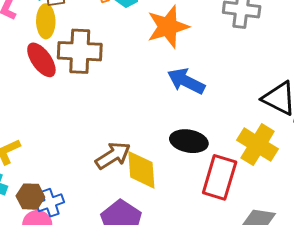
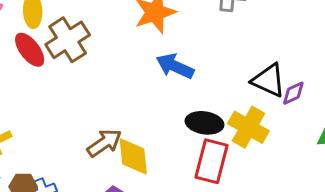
brown cross: (80, 51) -> (68, 40), turned -33
black ellipse: (189, 141) -> (204, 123), moved

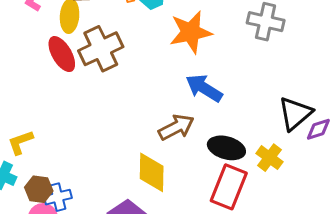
black triangle: (269, 80) -> (295, 113), turned 48
yellow cross: (248, 127) -> (270, 158), size x0.7
brown arrow: (104, 143) -> (176, 127), moved

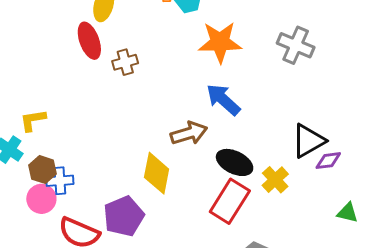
brown cross: (101, 49) -> (125, 62), moved, size x0.6

